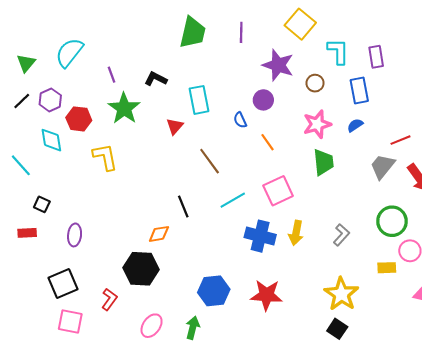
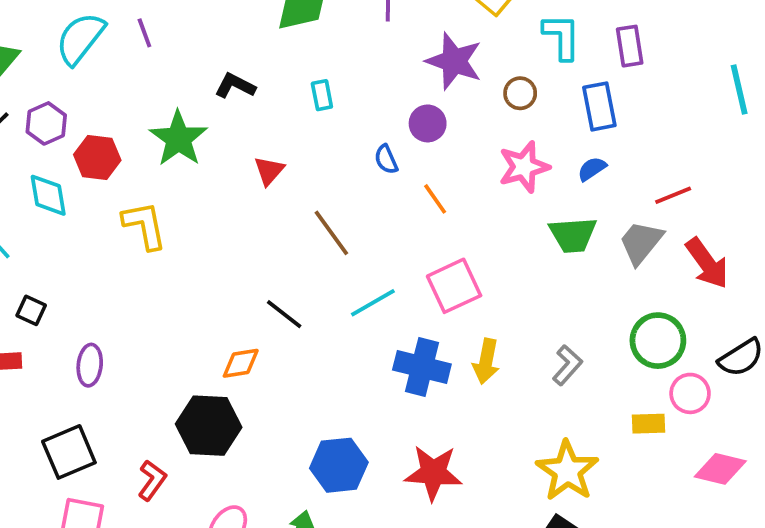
purple line: (111, 75) -> (144, 33), moved
cyan rectangle: (199, 100) -> (322, 95), moved, size x0.6
green trapezoid: (323, 162) -> (573, 235), moved, turned 92
black line: (183, 206) -> (284, 314), turned -30

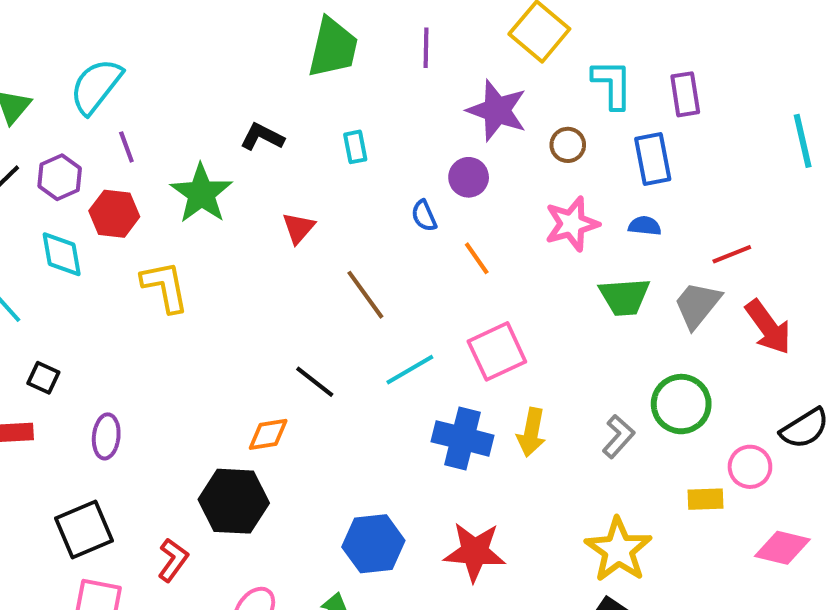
purple line: (144, 33) -> (126, 147), moved
blue semicircle: (592, 169) -> (645, 226), turned 40
green circle: (658, 341) -> (681, 404), moved

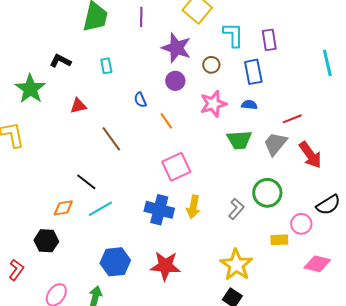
purple circle: (469, 177) -> (175, 81), moved
red triangle: (299, 228) -> (78, 106), turned 36
cyan line: (410, 370) -> (100, 209), moved
black hexagon: (234, 501) -> (46, 241), size x0.7

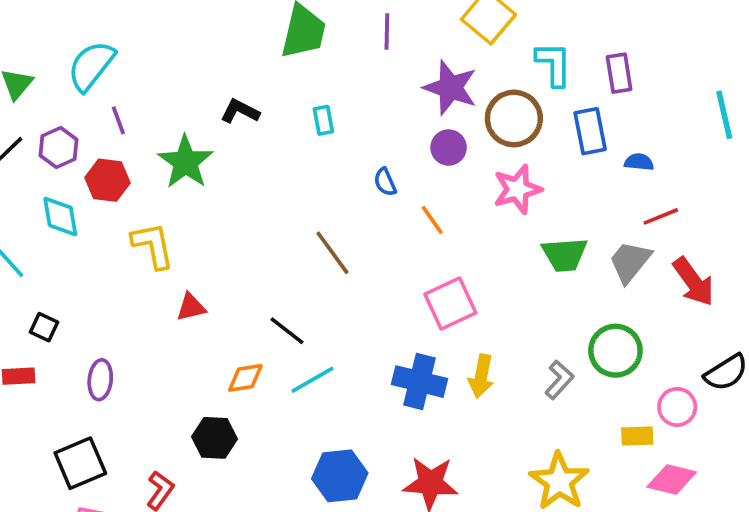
brown circle: (211, 65) -> (514, 118), size x1.8
blue semicircle: (249, 105) -> (639, 162), moved
red triangle: (78, 106) -> (191, 307), moved
pink diamond: (317, 264) -> (672, 480), moved

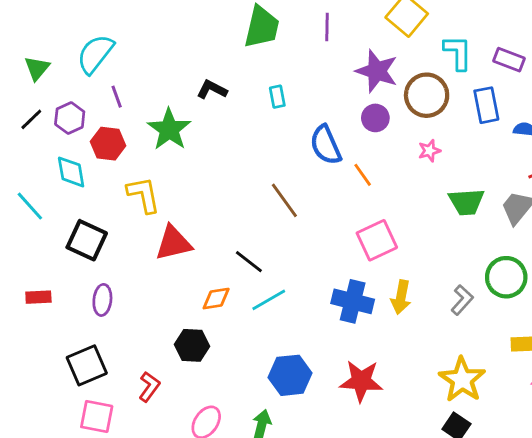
purple rectangle: (619, 73) -> (509, 60), turned -60
blue semicircle: (385, 182) -> (326, 145), size x1.8
pink star: (517, 189) -> (429, 151), size x0.6
red triangle: (191, 307) -> (173, 243), size x1.6
black square: (44, 327) -> (87, 240), moved, size x1.8

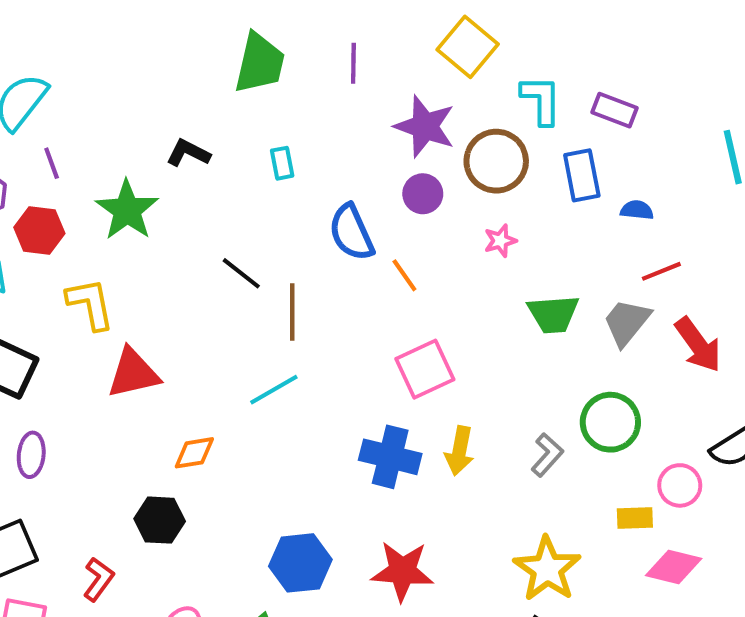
brown line: (284, 200) -> (292, 312), turned 36
black line: (249, 262) -> (241, 273), moved
cyan line: (269, 300) -> (274, 390), moved

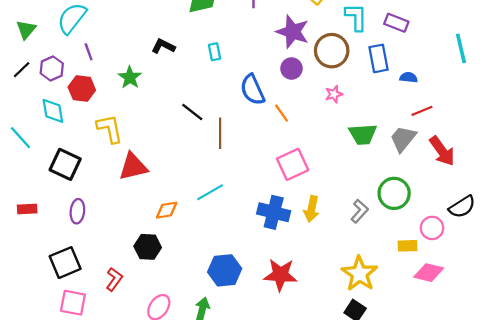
green star: (127, 210) -> (130, 77), size x0.7
cyan line: (274, 390) -> (210, 192), moved

